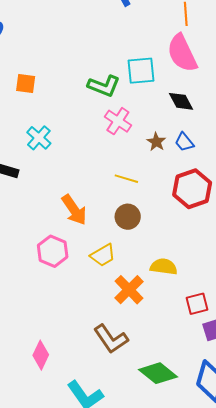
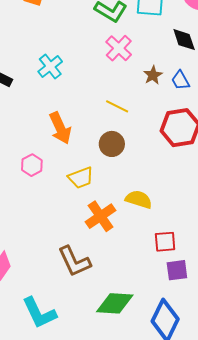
cyan cross: (39, 138) -> (50, 67), moved
pink hexagon: (53, 251) -> (32, 165), size x0.7
green diamond: (158, 373) -> (115, 303), turned -45

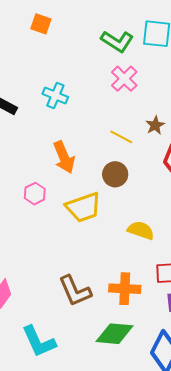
cyan cross: (50, 67) -> (55, 95), turned -30
brown star: (153, 75) -> (155, 125), moved
yellow trapezoid: (81, 178) -> (83, 207), size x1.4
orange cross: (101, 216) -> (125, 289), moved, turned 36

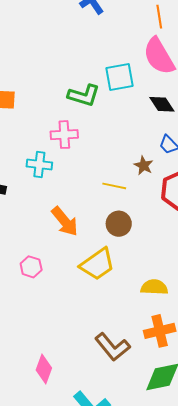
pink cross: (124, 79) -> (64, 135), moved, turned -32
pink hexagon: (35, 194) -> (31, 267), moved
yellow semicircle: (141, 230) -> (154, 287), moved

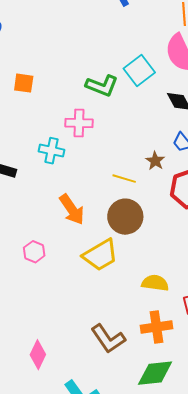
cyan square: (120, 77) -> (139, 71), turned -32
brown circle: (119, 224) -> (125, 217), size x1.4

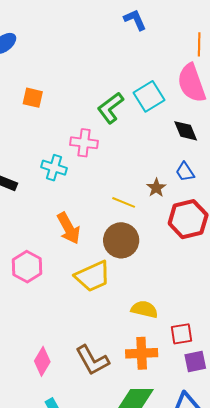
green L-shape: (102, 86) -> (110, 108), turned 116
pink hexagon: (34, 252) -> (27, 267), size x1.4
pink diamond: (38, 355) -> (42, 361), moved

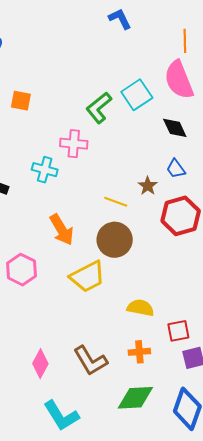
orange cross: (142, 353) -> (139, 352), size x0.7

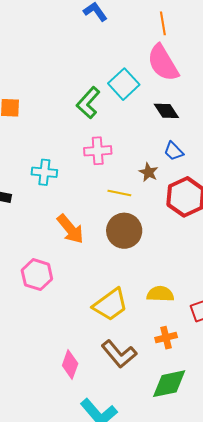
pink cross: (74, 144) -> (98, 151), moved
yellow trapezoid: (88, 277) -> (110, 305), moved

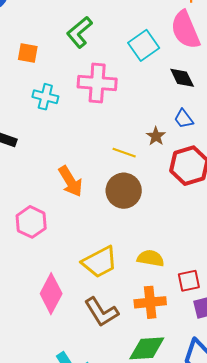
green L-shape: (88, 103) -> (79, 32), moved
pink cross: (98, 151) -> (97, 83), moved, size x1.4
cyan cross: (44, 172) -> (45, 97), moved
orange cross: (166, 338) -> (150, 302), size x1.4
pink diamond: (70, 365) -> (51, 294), moved, size x1.4

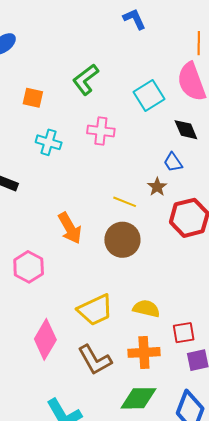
pink cross: (97, 83) -> (101, 131), size x0.7
blue trapezoid: (184, 119) -> (173, 162), moved

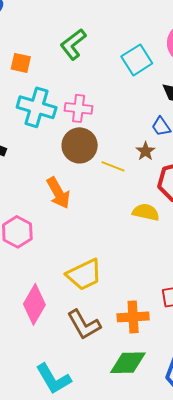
pink cross: (101, 131) -> (79, 108), moved
cyan cross: (49, 142) -> (37, 107), size x1.5
brown circle: (122, 240) -> (80, 145), moved
yellow semicircle: (146, 309) -> (146, 212), moved

